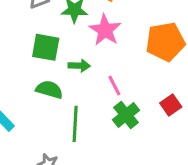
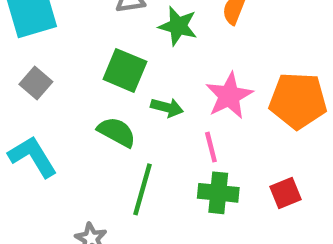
pink star: (105, 30) -> (229, 96), moved
green cross: (126, 115) -> (218, 193), turned 32

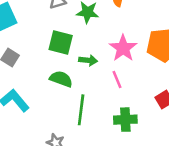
green cross: (218, 193) -> (125, 120), moved

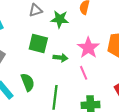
green semicircle: (61, 79) -> (28, 82), moved, turned 48

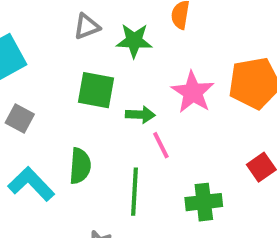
pink line: (84, 73) -> (161, 145), moved
green semicircle: (28, 82) -> (80, 166), turned 30

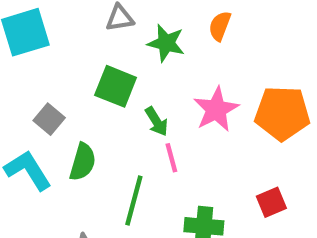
green arrow: (140, 115) -> (156, 121), turned 44
gray square: (20, 119) -> (49, 119), moved

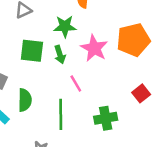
green star: (166, 43) -> (65, 26), moved
green arrow: (156, 121) -> (60, 55), moved, turned 30

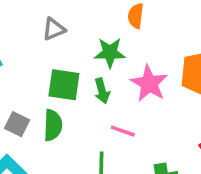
pink line: (76, 83) -> (123, 131), turned -42
green semicircle: (25, 100) -> (53, 125), moved

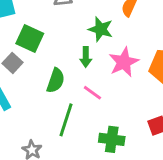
green square: (64, 85) -> (30, 38), moved
green semicircle: (53, 125) -> (56, 81), moved

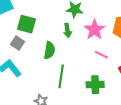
pink line: (92, 93) -> (101, 55), moved

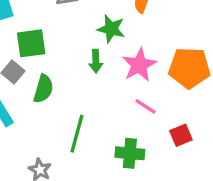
green square: (27, 24) -> (31, 43), turned -30
green semicircle: (49, 50) -> (43, 89), moved

